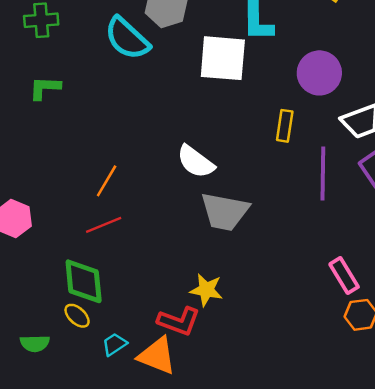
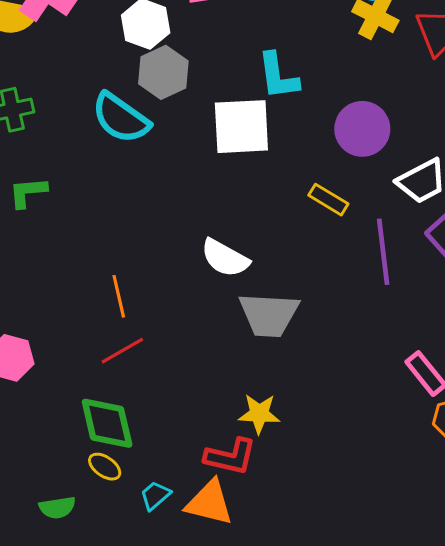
yellow rectangle: (285, 126) -> (328, 200), turned -60
orange line: (107, 181) -> (119, 296), turned -36

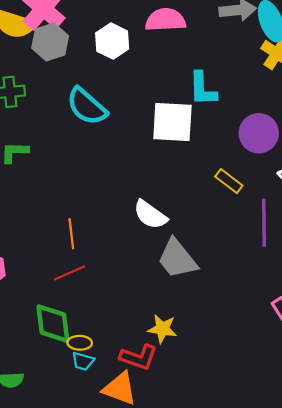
gray hexagon: (163, 72) -> (50, 42), moved
gray trapezoid: (269, 315) -> (177, 259), turned 42
yellow ellipse: (105, 467) -> (80, 343), moved, turned -40
cyan trapezoid: (155, 495) -> (83, 361), moved, turned -130

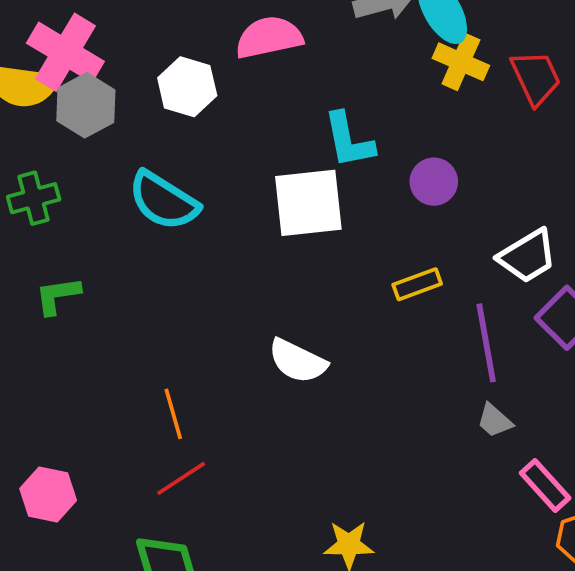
purple circle: (259, 133) -> (434, 182), moved, size x0.7
yellow rectangle: (229, 181) -> (417, 284), turned -48
gray trapezoid: (177, 259) -> (495, 421), moved, size x0.5

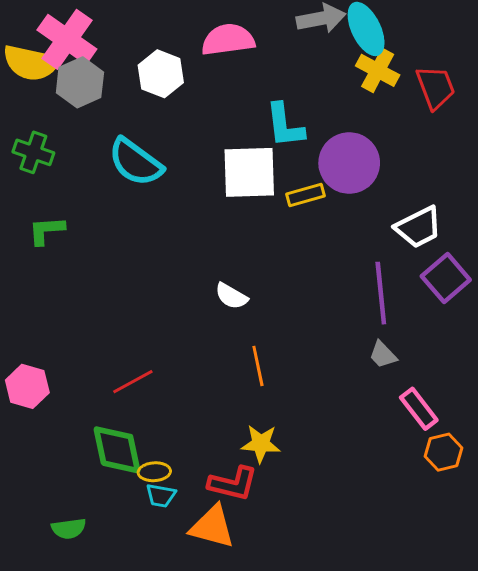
purple circle: (434, 182) -> (349, 163), size x1.6
green cross: (34, 198) -> (33, 152), turned 30
yellow rectangle: (417, 284) -> (305, 195), moved
white semicircle: (297, 361) -> (231, 296), size x0.7
orange line: (173, 414) -> (258, 366), moved

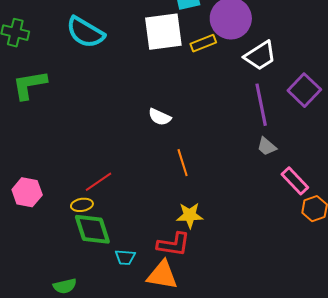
white trapezoid: (418, 227) -> (260, 56), moved
green L-shape: (46, 230) -> (29, 85), size x1.4
yellow ellipse: (154, 472) -> (82, 205), moved

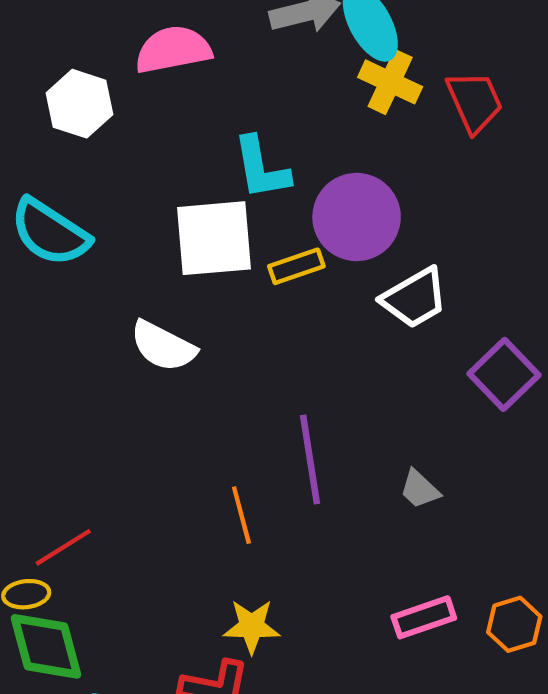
purple line: (261, 105) -> (310, 459), moved
white semicircle: (160, 117) -> (163, 346), moved, size x1.4
pink rectangle: (295, 181) -> (424, 617), moved, turned -68

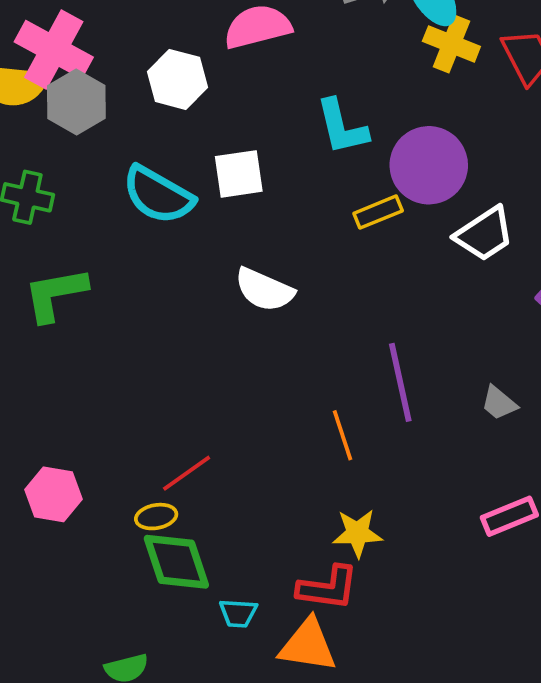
white square: (214, 238) -> (239, 174), moved, size x0.7

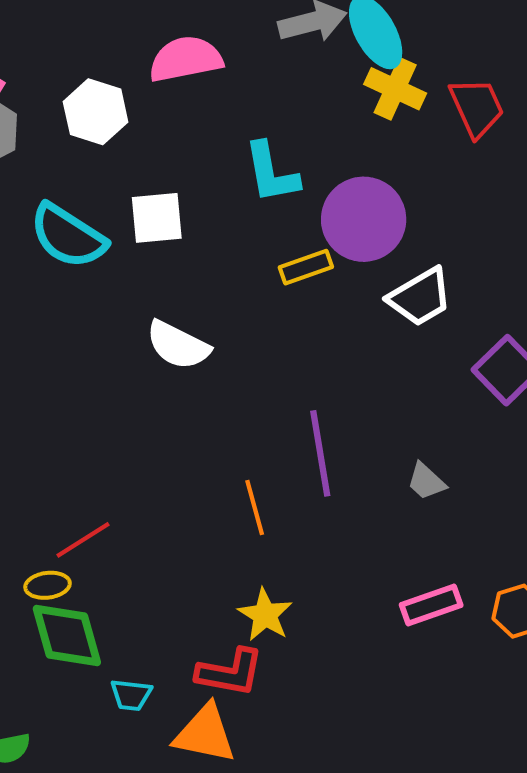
yellow star: (357, 533) -> (265, 615), turned 30

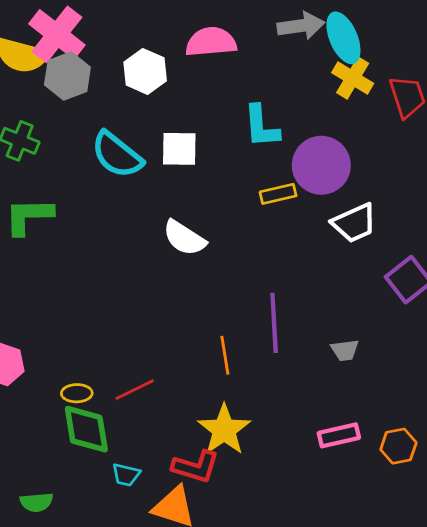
gray trapezoid: (426, 481) -> (345, 350), turned -56
red line: (83, 540) -> (135, 390), moved
yellow star: (265, 615) -> (224, 430), size x1.4

